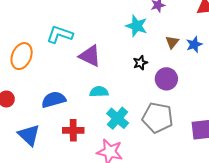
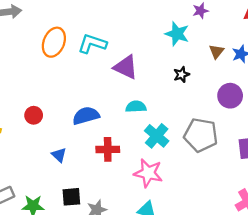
orange ellipse: (22, 56) -> (54, 42), moved
purple circle: (166, 79) -> (230, 96), moved
blue triangle: (29, 135) -> (59, 155), size x0.6

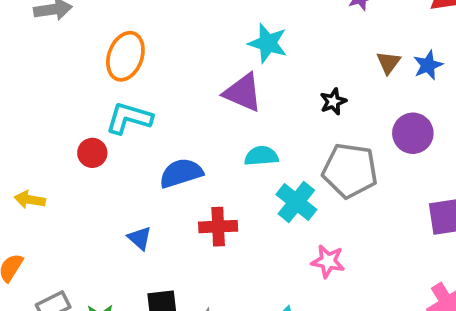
cyan star: (177, 34) -> (268, 43), moved
cyan L-shape: (92, 44) -> (129, 118), moved
red circle: (34, 115) -> (92, 153), moved
gray pentagon: (201, 135) -> (350, 171), moved
pink star: (148, 173) -> (328, 261), moved, size x0.7

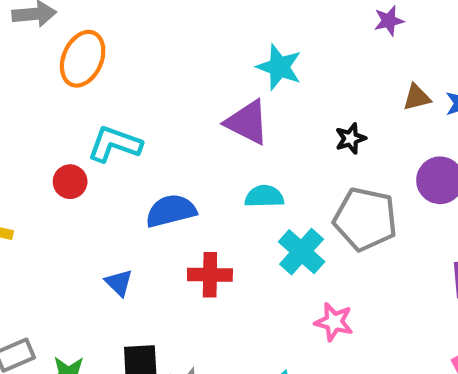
orange ellipse: (125, 56) -> (83, 59), moved
brown triangle: (388, 63) -> (417, 97), turned 36

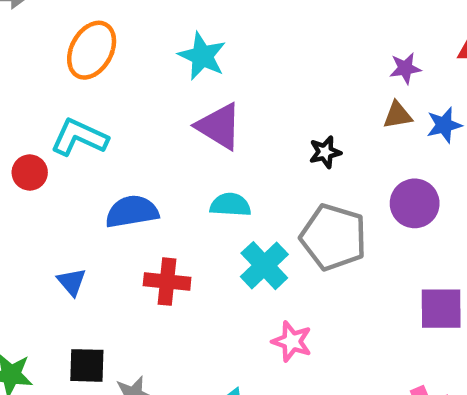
purple star: (389, 21) -> (405, 68), moved
orange ellipse: (83, 59) -> (92, 50), moved
cyan star: (279, 67) -> (202, 56), moved

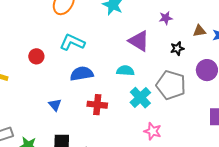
purple star: (405, 68) -> (166, 18), moved
purple triangle: (219, 126) -> (139, 41), moved
cyan L-shape: (79, 137) -> (72, 42), moved
black star: (325, 152) -> (177, 48), moved

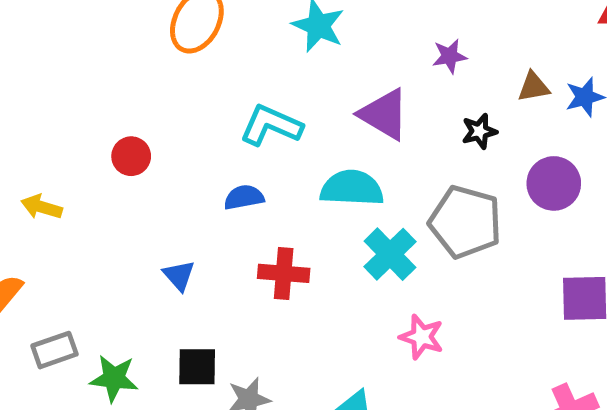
cyan L-shape: (72, 42) -> (271, 125), moved
cyan semicircle: (125, 71) -> (352, 188), size x1.4
blue semicircle: (82, 74) -> (244, 197), size x0.7

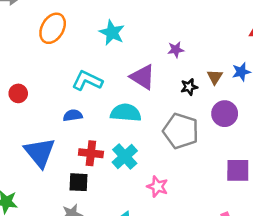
brown triangle: (534, 87) -> (215, 77), moved, turned -49
cyan cross: (390, 254) -> (125, 157), moved
blue triangle: (179, 275) -> (40, 153), size x2.0
black square: (197, 367) -> (79, 182), moved

